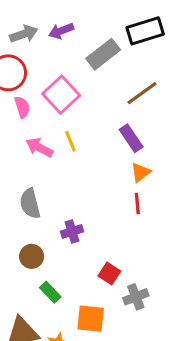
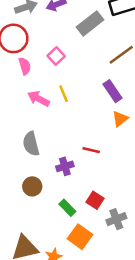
pink square: (61, 95) -> (56, 56), size x0.6
red line: (137, 204) -> (91, 150), moved, turned -72
green rectangle: (50, 292) -> (67, 208), moved
orange square: (91, 319) -> (80, 237), turned 30

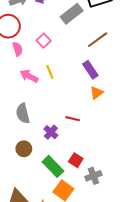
purple cross: (65, 166) -> (51, 132), turned -32
green rectangle: (67, 208) -> (53, 166), size x1.5

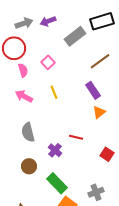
pink arrow: (29, 76) -> (24, 96), moved
red square: (76, 160) -> (107, 154), moved

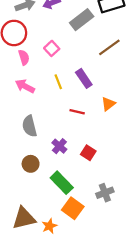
purple rectangle: (93, 90) -> (84, 78), moved
red line: (76, 137) -> (77, 112), moved
red square: (107, 154) -> (88, 153), moved

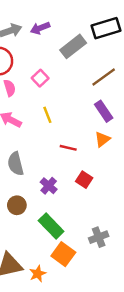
purple rectangle: (84, 78) -> (104, 111), moved
red square: (88, 153) -> (84, 180), moved

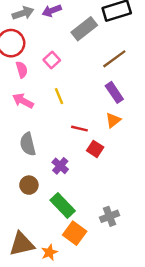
red square: (84, 180) -> (95, 149), moved

